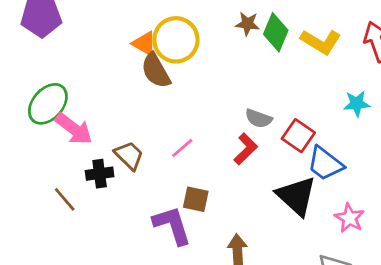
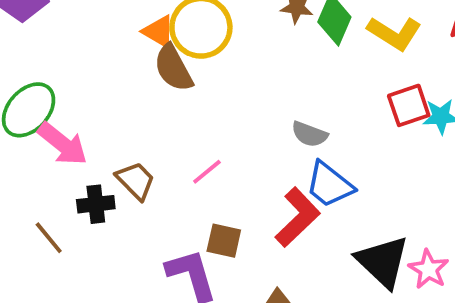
red square: (298, 136) -> (409, 105), moved, turned 36
red L-shape: (246, 149) -> (298, 217), moved, size x1.4
blue trapezoid: (325, 164) -> (329, 185), moved
black triangle: (296, 196) -> (383, 262), moved

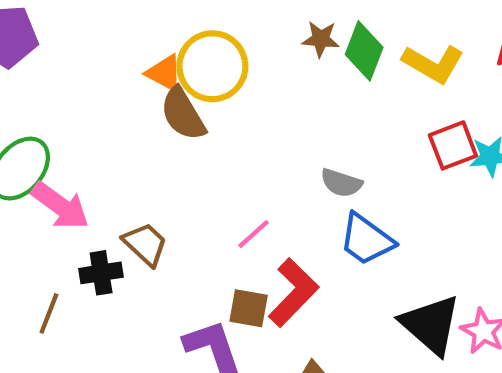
pink line: (207, 172) -> (254, 234), moved
red L-shape: (298, 217) -> (293, 293), moved
brown line: (49, 238) -> (49, 313), turned 63

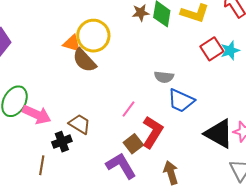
brown square: (249, 308) -> (133, 144), turned -36

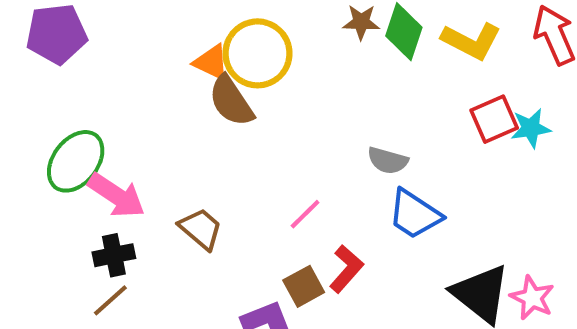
red L-shape: (152, 132) -> (346, 269), size x0.7
black cross: (62, 142) -> (114, 255), moved
brown line: (42, 165) -> (110, 300), turned 30

